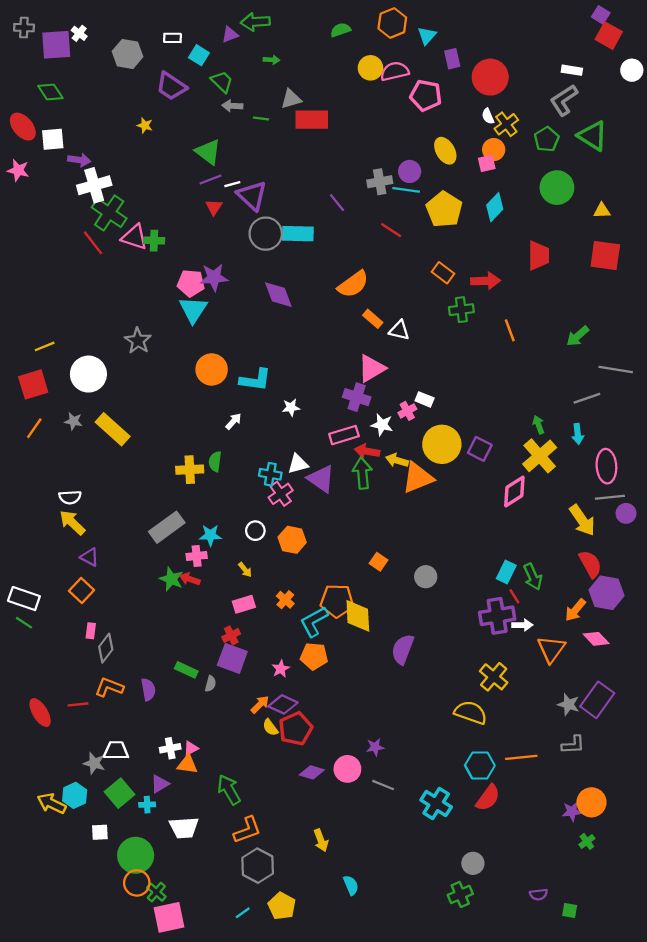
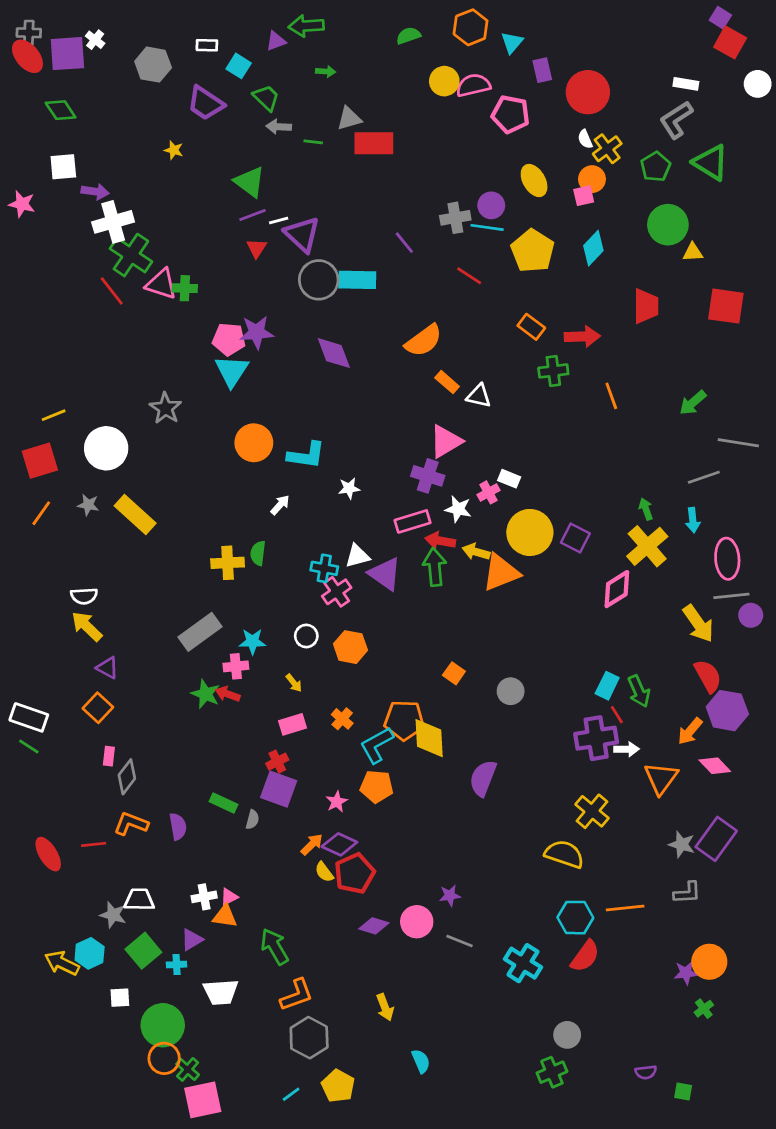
red ellipse: (23, 127) -> (27, 56), moved
yellow triangle: (602, 211) -> (693, 252), moved

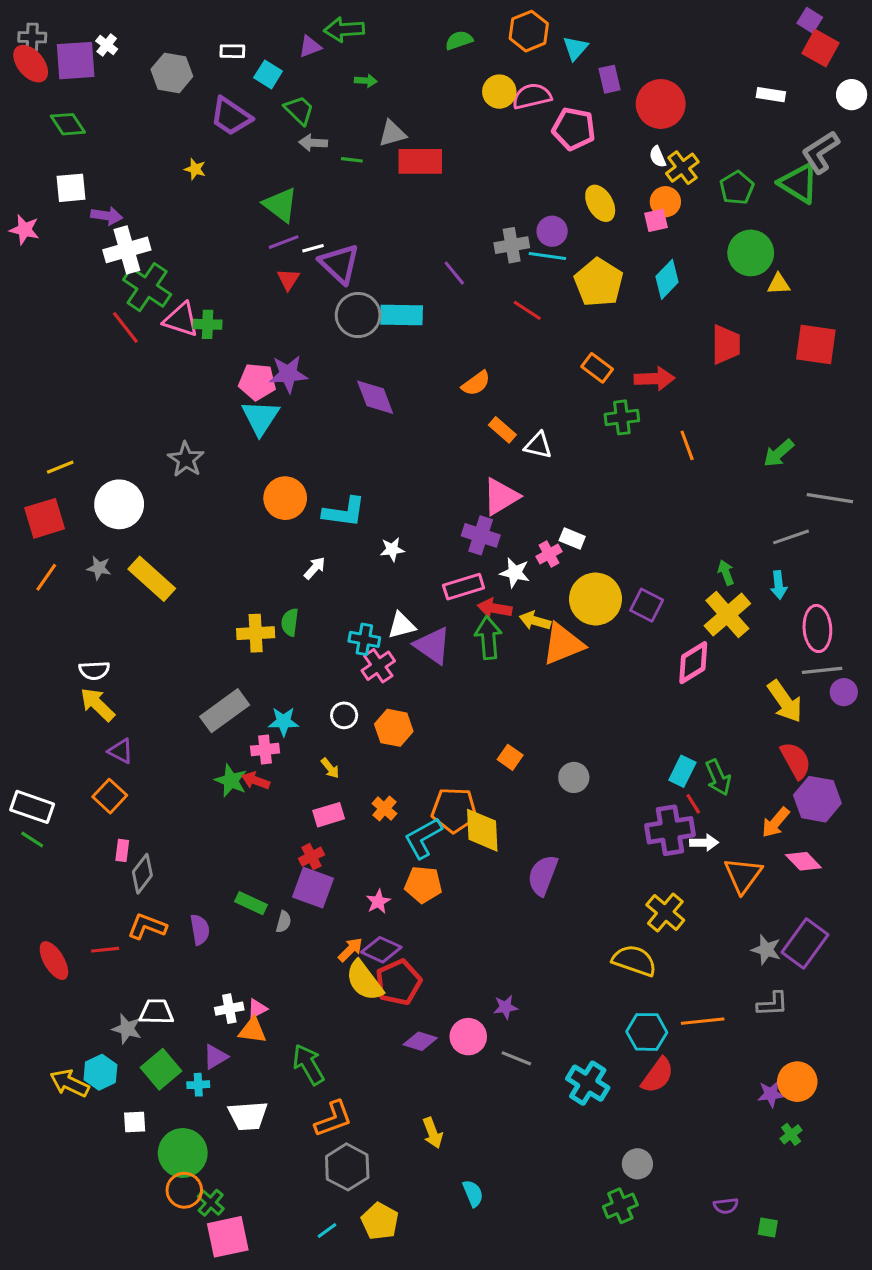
gray L-shape: (676, 120) -> (821, 152), moved
orange semicircle: (424, 341) -> (476, 383), size x0.7
yellow semicircle: (324, 872) -> (364, 981), size x1.8

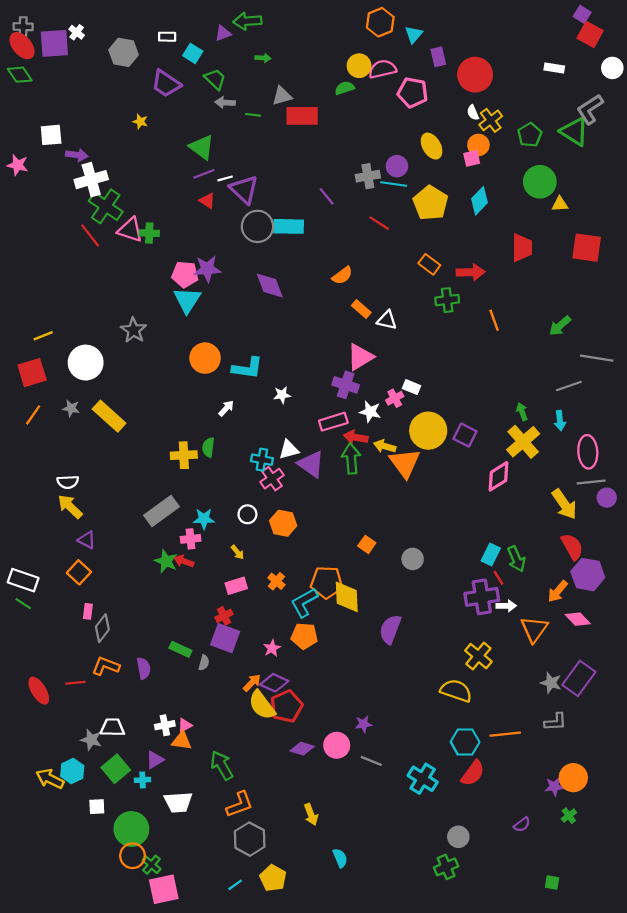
green semicircle: (459, 40) -> (345, 88), moved
green diamond: (68, 124) -> (20, 75), moved
red triangle: (288, 279) -> (207, 201), turned -30
orange triangle: (563, 644) -> (405, 463), turned -44
purple semicircle: (726, 1206) -> (522, 825), moved, turned -30

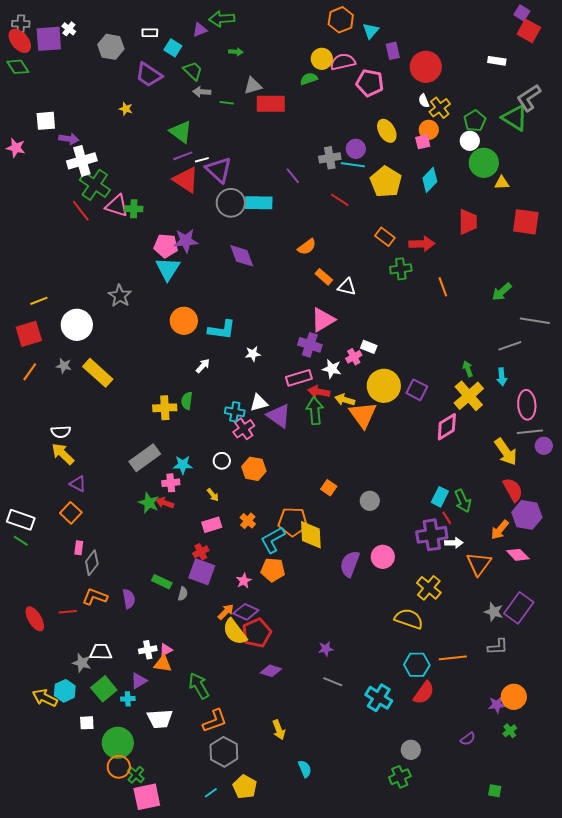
white circle: (612, 68) -> (470, 141), moved
red triangle: (207, 201) -> (186, 180), size x1.8
pink circle: (337, 745) -> (383, 557), moved

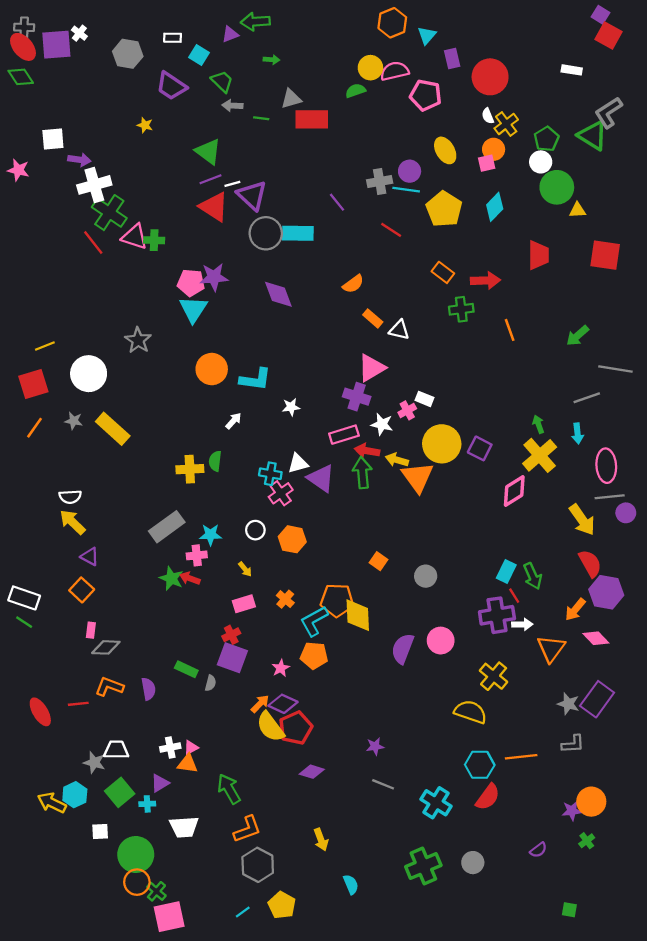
gray diamond: (92, 563) -> (106, 647), turned 55
green cross: (400, 777) -> (423, 866), moved, size x1.4

